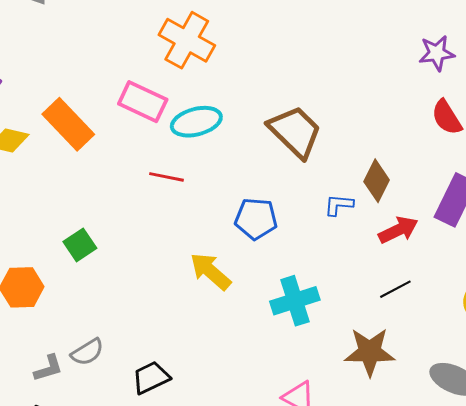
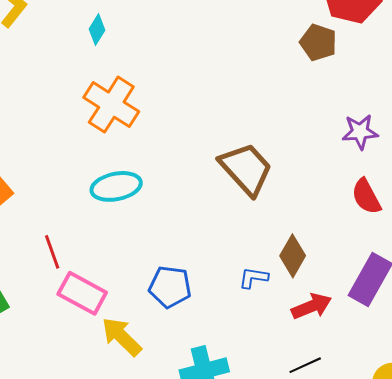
pink rectangle: (143, 102) -> (82, 293), moved
brown trapezoid: (295, 132) -> (246, 169), moved
red line: (166, 177) -> (52, 252), moved, turned 56

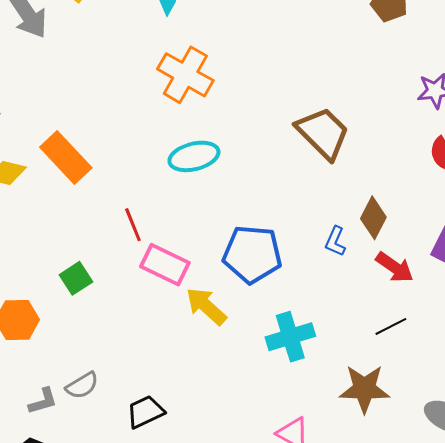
blue L-shape: (254, 278) -> (335, 241), turned -72
blue pentagon: (170, 287) -> (252, 254), size x1.4
red arrow: (312, 306) -> (395, 267), turned 60

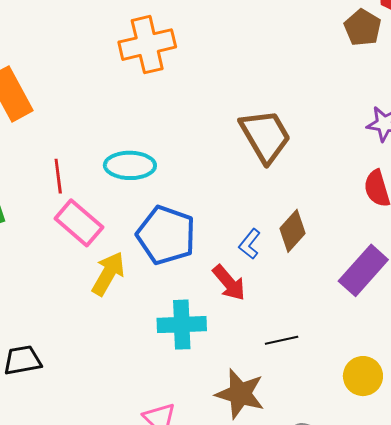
orange cross: (185, 75) -> (147, 45), turned 32
cyan ellipse: (194, 156) -> (130, 165), moved
red arrow: (395, 267) -> (229, 283), moved
yellow arrow: (206, 306) -> (108, 274), turned 63

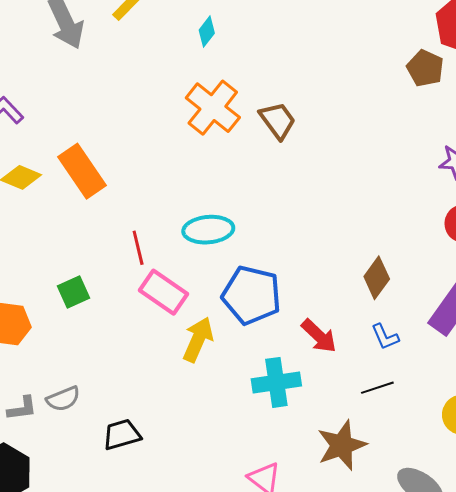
orange cross: (147, 45) -> (213, 108), turned -32
brown trapezoid: (265, 136) -> (278, 120), moved, size x0.7
blue L-shape: (250, 244) -> (385, 337), moved, turned -56
brown star: (240, 394) -> (342, 445), turned -30

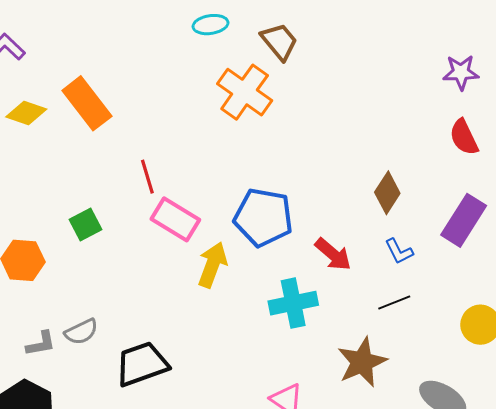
orange cross: (213, 108) -> (245, 92), moved
cyan ellipse: (208, 230) -> (210, 25), moved, size x0.7
black trapezoid: (122, 435) -> (142, 364), size x1.4

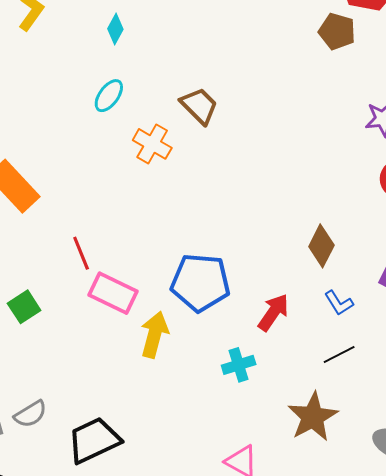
cyan ellipse: (210, 25) -> (109, 96), moved, turned -40
orange cross: (245, 92) -> (152, 144), moved, size x0.7
red arrow: (333, 254) -> (273, 312), turned -90
cyan cross: (293, 303) -> (239, 365), size x0.7

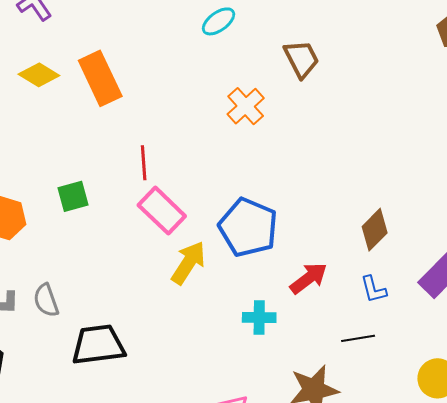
orange cross: (152, 144) -> (246, 106), moved
gray semicircle: (30, 414) -> (46, 300), turned 84

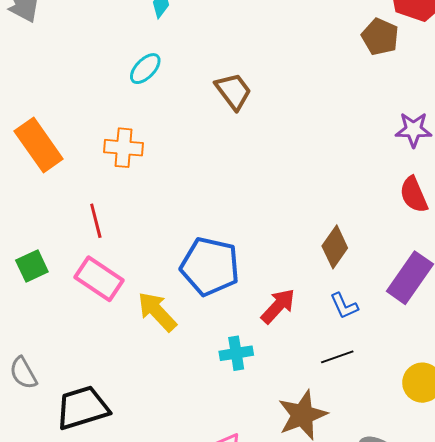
orange cross: (246, 106) -> (124, 148), moved, turned -33
pink rectangle: (162, 211) -> (99, 279), moved
yellow arrow: (188, 263) -> (157, 312), turned -66

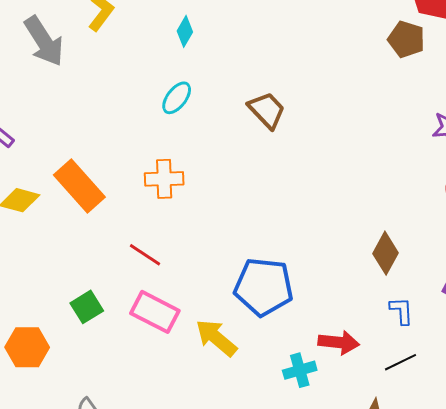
red line: (96, 221) -> (145, 255), turned -36
red arrow: (278, 306) -> (339, 342), moved, turned 60
blue L-shape: (344, 306) -> (401, 311), turned -152

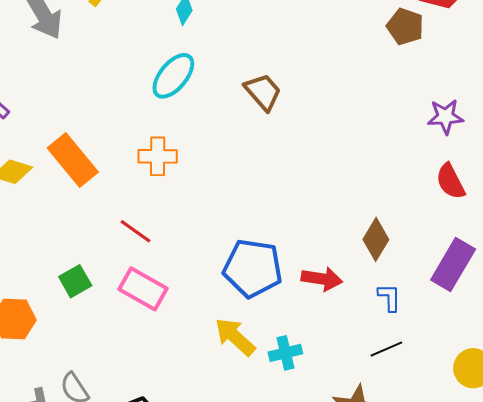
cyan ellipse: (177, 98) -> (173, 76), size x1.4
yellow arrow: (216, 338) -> (235, 337), moved
red arrow: (339, 342) -> (322, 279), moved

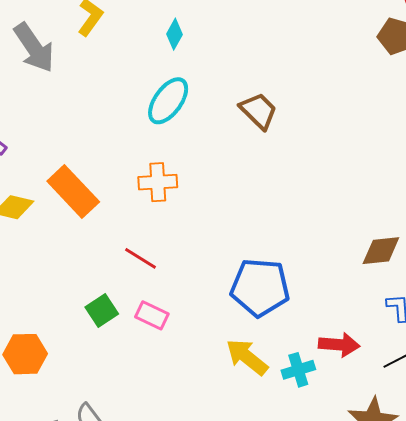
brown diamond: (376, 239) -> (381, 251), turned 57
red arrow: (322, 279) -> (339, 345), moved
green square: (75, 281) -> (102, 311), moved
pink rectangle: (143, 289) -> (152, 315), size x0.7

